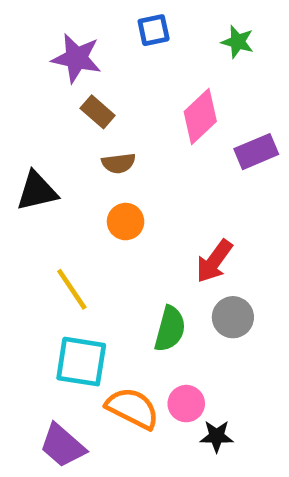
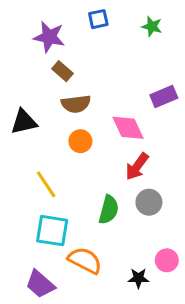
pink diamond: (200, 117) -> (128, 128), moved, turned -72
brown semicircle: (119, 163) -> (76, 104), size x1.4
pink circle: (186, 404) -> (167, 260), moved

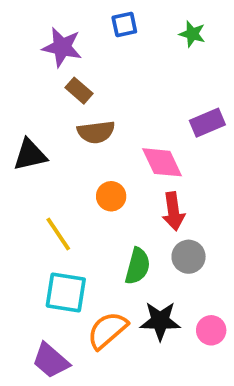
orange circle: (80, 141) -> (111, 196), moved
red arrow: (137, 166) -> (173, 211), turned -44
orange semicircle: (85, 260) -> (107, 330), turned -68
black star: (138, 278) -> (160, 321), moved, size x1.5

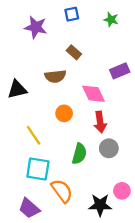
brown rectangle: (79, 91) -> (74, 52), moved
black star: (160, 321) -> (100, 205), moved
orange semicircle: (107, 330) -> (62, 191), turned 95

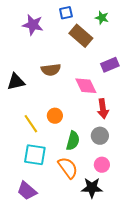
brown rectangle: (74, 52) -> (81, 36), moved, size x1.6
orange circle: (64, 113) -> (55, 116), moved
red arrow: (100, 122) -> (103, 109), moved
orange semicircle: (62, 191) -> (68, 168), moved
pink circle: (122, 191) -> (102, 165), moved

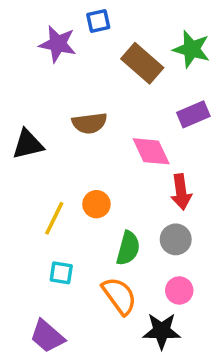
blue square: (66, 13) -> (98, 21), moved
green star: (102, 18) -> (192, 49), moved, size x1.5
yellow line: (31, 124) -> (54, 218), turned 60
cyan square: (35, 155) -> (61, 273), size x0.6

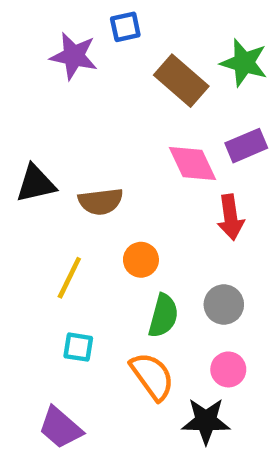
brown semicircle: (89, 123) -> (101, 202), moved
pink diamond: (151, 151) -> (192, 163), moved
red arrow: (181, 192) -> (231, 217), moved
orange circle: (96, 204) -> (141, 260), moved

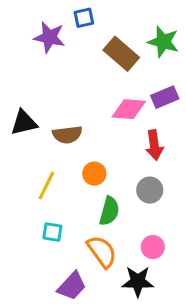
pink diamond: (192, 163) -> (129, 109), turned -60
gray circle: (224, 305) -> (150, 190), moved
purple trapezoid: (60, 428) -> (72, 286), moved, turned -88

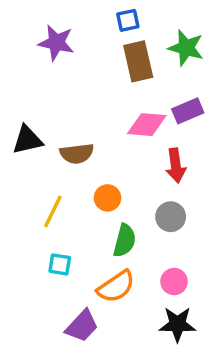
blue square: (84, 18) -> (128, 20), moved
brown rectangle: (121, 54) -> (138, 61), turned 36
orange semicircle: (102, 251) -> (116, 287), turned 92
black star: (138, 281) -> (177, 324), moved

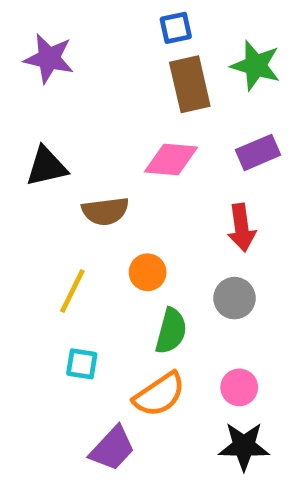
purple star: (56, 43) -> (49, 58), moved
pink diamond: (147, 125) -> (171, 159), moved
black triangle: (27, 140) -> (47, 167), moved

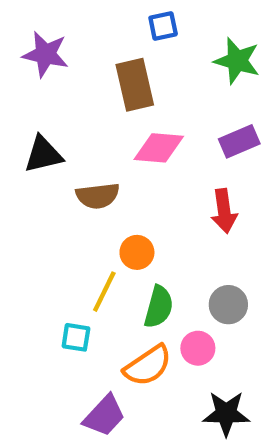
brown rectangle: (190, 84) -> (135, 85), moved
yellow line: (72, 291) -> (104, 292), moved
gray circle: (235, 298) -> (228, 305), moved
pink circle: (239, 387) -> (198, 348), moved

